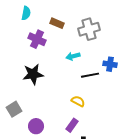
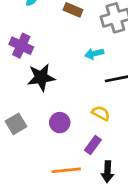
purple cross: (37, 39) -> (21, 46), moved
purple circle: (36, 126) -> (60, 123), moved

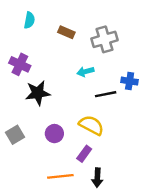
yellow semicircle: (101, 113) -> (91, 125), size x1.5

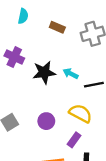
cyan arrow: (85, 72) -> (71, 74), moved, turned 40
black star: (38, 93) -> (44, 72), moved

